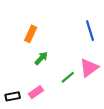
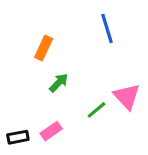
blue line: (90, 31) -> (107, 28), moved
pink triangle: (89, 68) -> (127, 96), turned -36

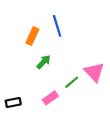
blue line: (107, 28) -> (57, 26), moved
pink rectangle: (51, 131) -> (50, 98), moved

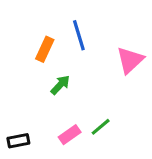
pink triangle: (94, 72) -> (130, 60), moved, turned 30
green line: (72, 82) -> (101, 127), moved

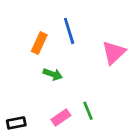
green arrow: (60, 85) -> (53, 74), turned 66
green line: (101, 127) -> (88, 111), turned -72

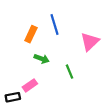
green line: (88, 111) -> (69, 72), moved
pink rectangle: (61, 118) -> (30, 85), moved

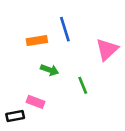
orange rectangle: (31, 34) -> (37, 41), turned 56
pink rectangle: (30, 85) -> (36, 102), turned 56

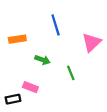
orange rectangle: (37, 41) -> (17, 39), moved

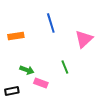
green arrow: (42, 60) -> (27, 70), moved
pink rectangle: (30, 87) -> (41, 83), moved

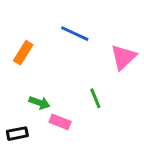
blue line: (51, 23) -> (75, 34), turned -48
orange rectangle: (16, 36) -> (23, 53), turned -49

